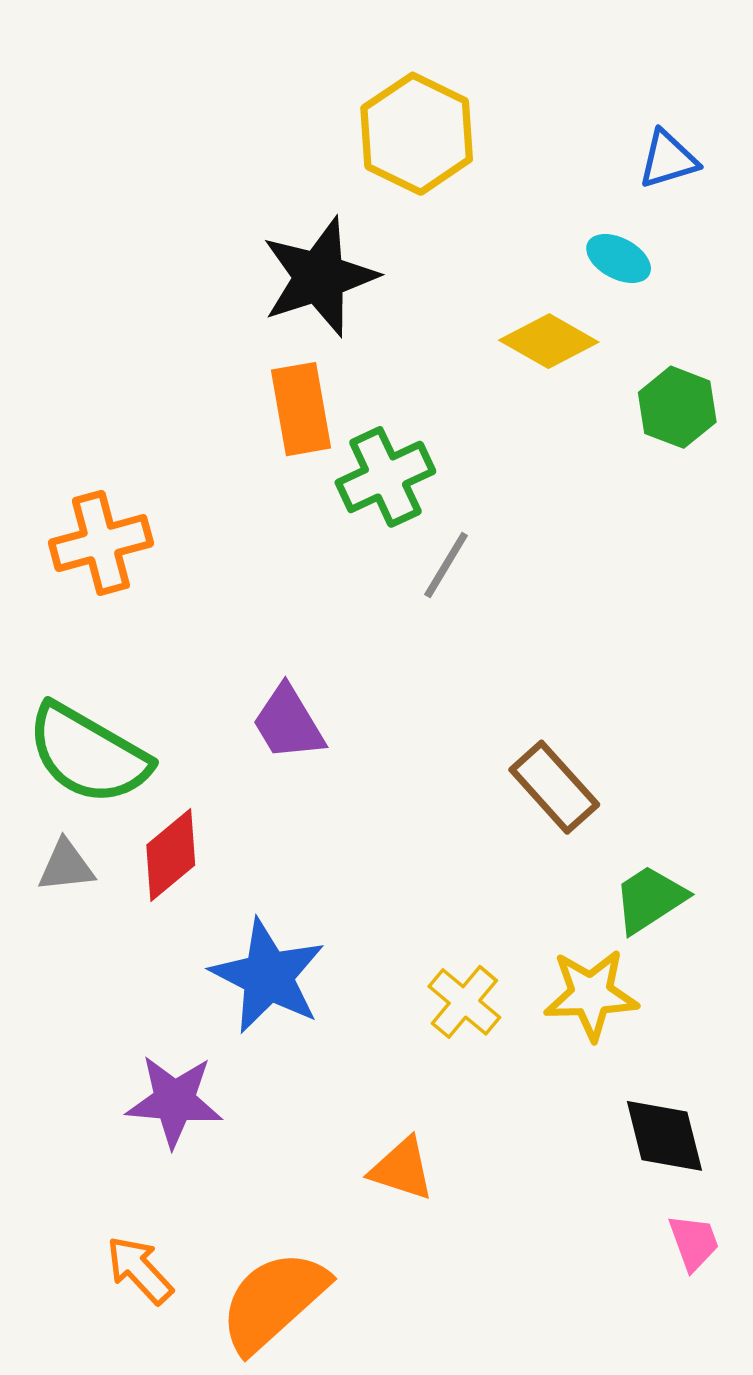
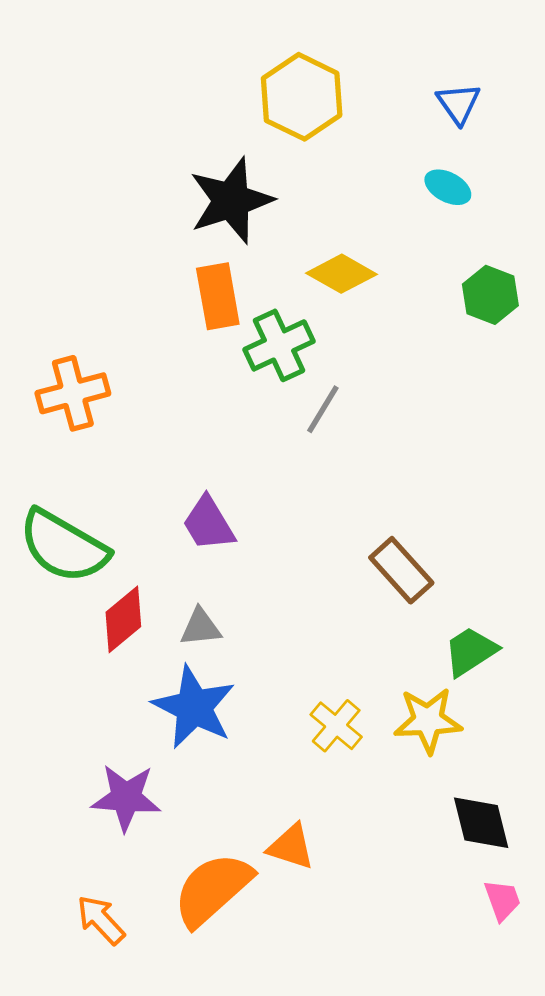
blue triangle: (668, 159) -> (458, 103), moved, turned -48
yellow diamond: (549, 341) -> (341, 274), moved
gray triangle: (66, 866) -> (201, 627), moved
orange semicircle: (273, 1301) -> (213, 889), moved

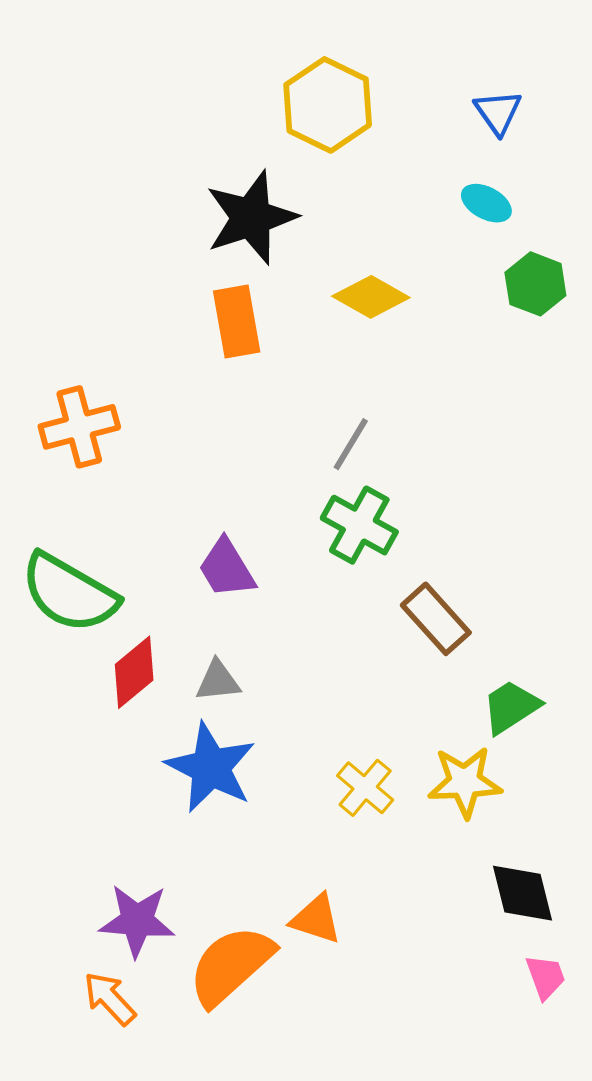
green hexagon: (490, 295) -> (535, 284), moved
green cross: (279, 345) -> (359, 525), moved, turned -36
purple star: (126, 798) -> (137, 921), moved

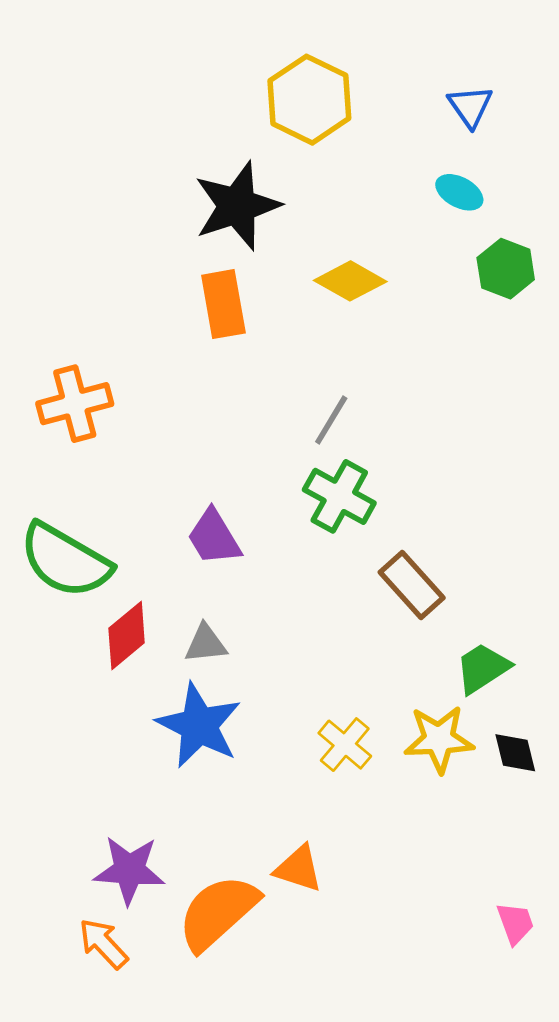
black diamond: (522, 893) -> (515, 753), moved, size x0.7

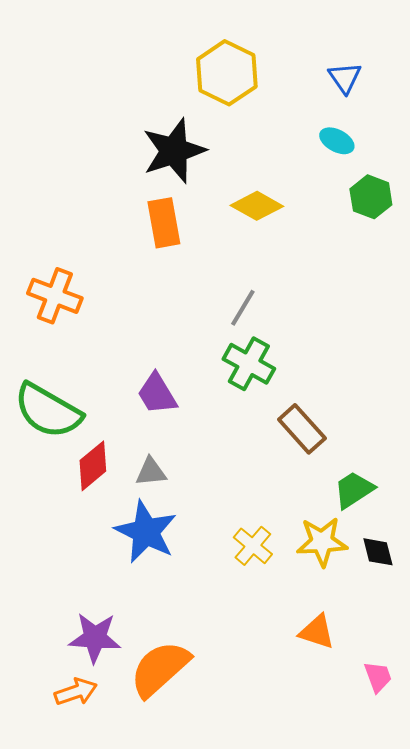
orange cross: (75, 404) -> (55, 296), turned 36
orange triangle: (298, 869) -> (317, 632), moved
orange arrow: (103, 944) -> (76, 692), turned 114

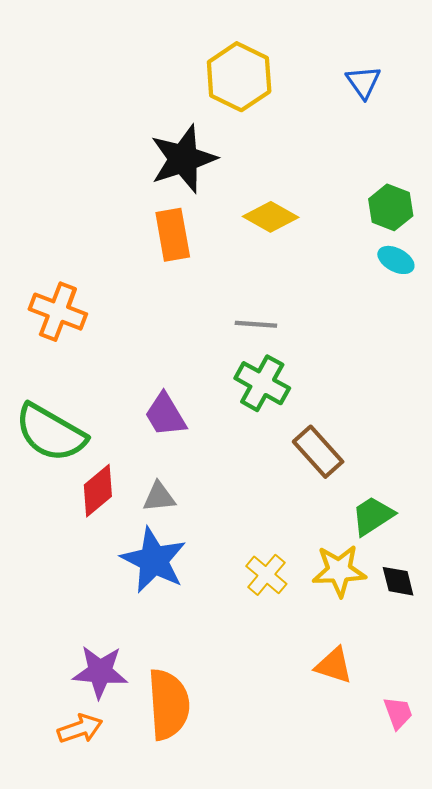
cyan ellipse: (337, 141) -> (396, 260), moved
gray line: (243, 308) -> (256, 324), turned 63
orange semicircle: (160, 669) -> (168, 704), turned 128

